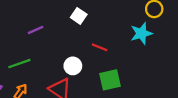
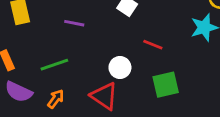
purple line: (36, 30) -> (74, 23), turned 35

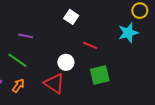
purple line: (74, 23) -> (26, 36), moved
green line: (54, 65) -> (17, 60), turned 54

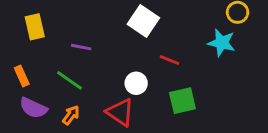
white square: (71, 17) -> (143, 21), size x1.5
cyan star: (128, 33) -> (222, 43), turned 30

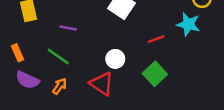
red line: (169, 60) -> (156, 39), moved, turned -42
green square: (182, 101) -> (155, 74), turned -30

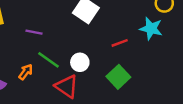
green line: (58, 56) -> (48, 60), moved
orange arrow: (60, 86) -> (26, 72), moved

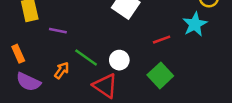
cyan star: (151, 29) -> (195, 24), turned 30
purple line: (34, 32) -> (58, 31), moved

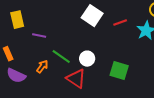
red line: (162, 40) -> (120, 23), moved
green square: (160, 75) -> (119, 71), turned -30

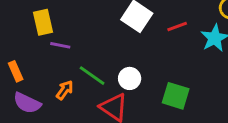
yellow rectangle: (17, 20) -> (43, 22), moved

